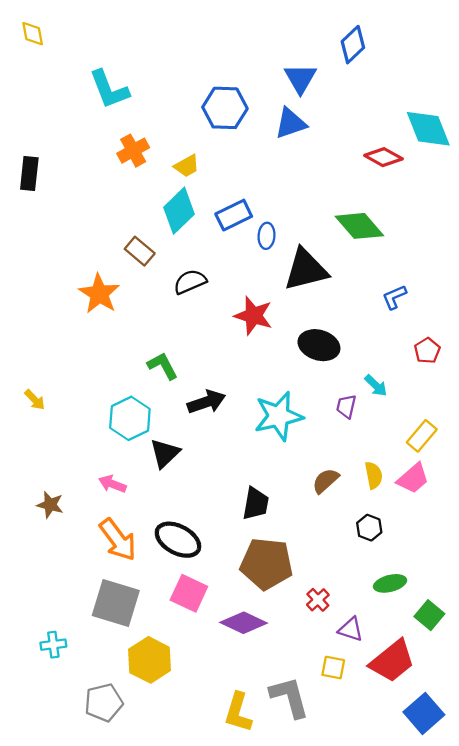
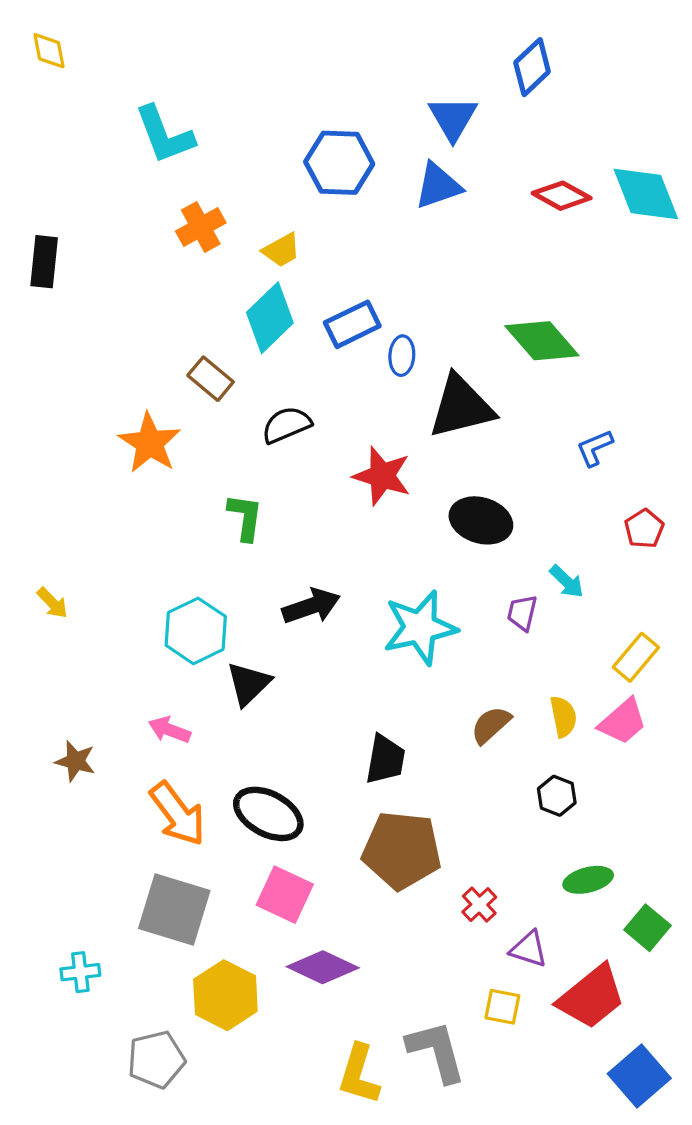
red diamond: (383, 157) -> (562, 196), moved
green L-shape: (163, 366) -> (245, 517), moved, turned 36
purple diamond: (244, 623) -> (323, 967), moved

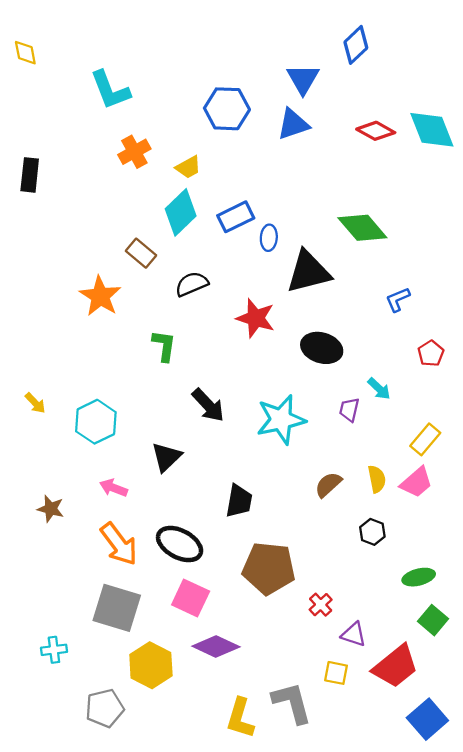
yellow diamond: (49, 51) -> (25, 53), moved
black arrow: (311, 606) -> (208, 405), turned 66
cyan hexagon: (196, 631) -> (96, 422), moved
black trapezoid: (385, 759) -> (239, 501), moved
green ellipse: (588, 880) -> (419, 577), moved

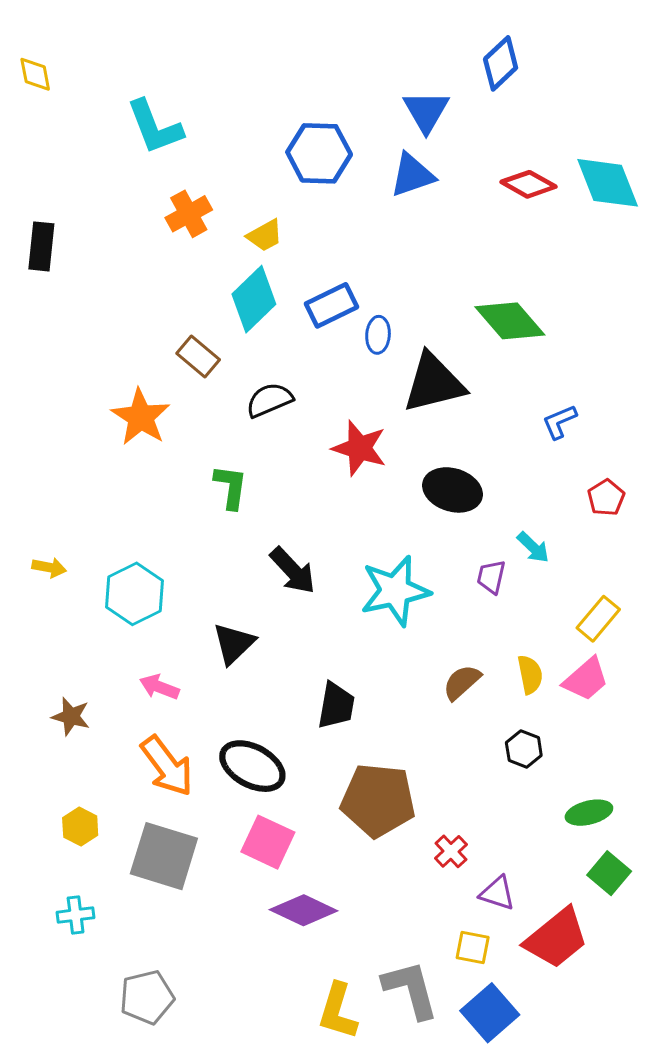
yellow arrow: (35, 403) -> (49, 568), turned -35
yellow hexagon: (151, 665) -> (80, 827), moved, size x0.6
blue square: (427, 719) -> (490, 1013), moved

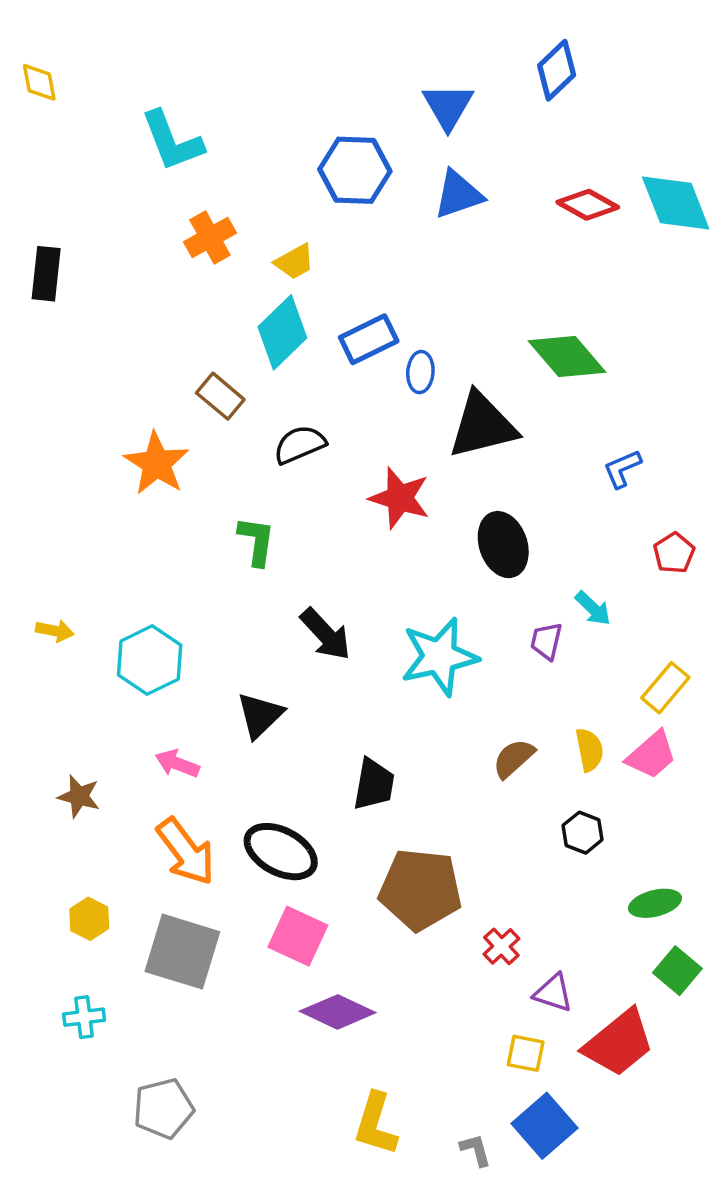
blue triangle: (426, 111) -> (448, 106), moved
black ellipse: (452, 490) -> (503, 545), turned 54
gray L-shape: (411, 989) -> (476, 1150), moved, size x0.5

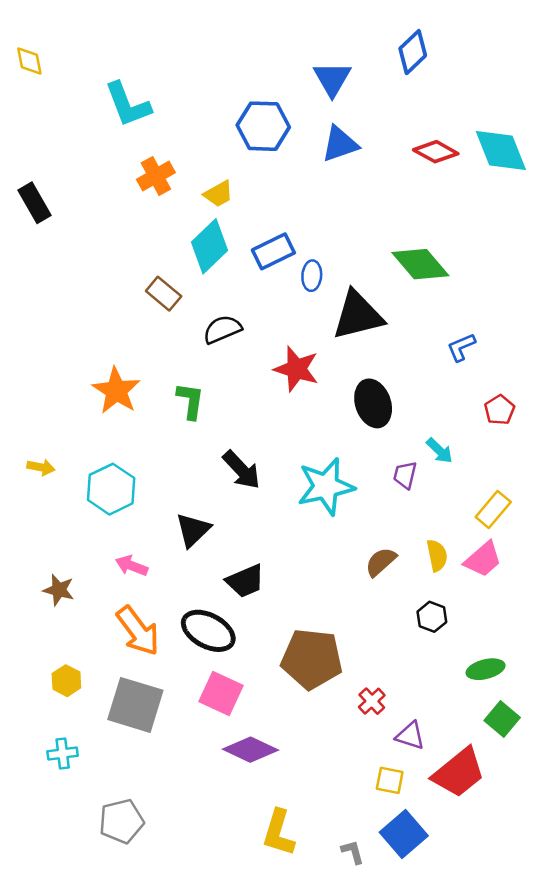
black rectangle: (46, 274) -> (35, 203), turned -36
orange star: (157, 463) -> (116, 391), moved
black trapezoid: (374, 784) -> (245, 581), moved, turned 57

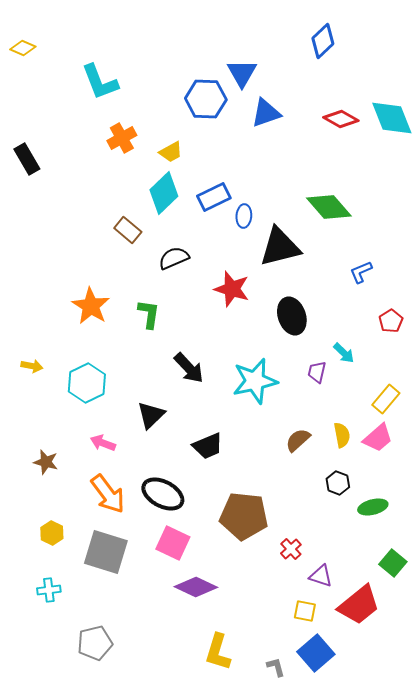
yellow diamond: (29, 61) -> (23, 48), turned -55
blue triangle: (332, 79) -> (242, 73), moved
black trapezoid: (245, 581) -> (208, 446), moved
green ellipse: (486, 669) -> (373, 507), moved

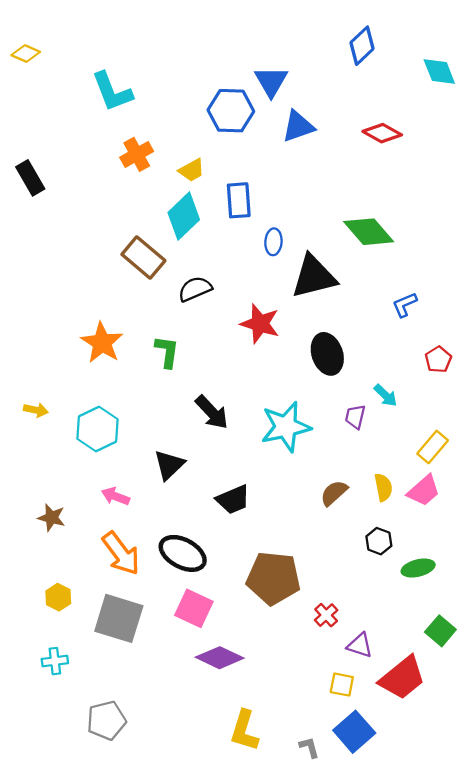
cyan diamond: (392, 118) -> (439, 71), moved, size x0.7
blue rectangle: (214, 197) -> (239, 200), moved, turned -68
brown rectangle: (128, 230) -> (143, 258), size x1.4

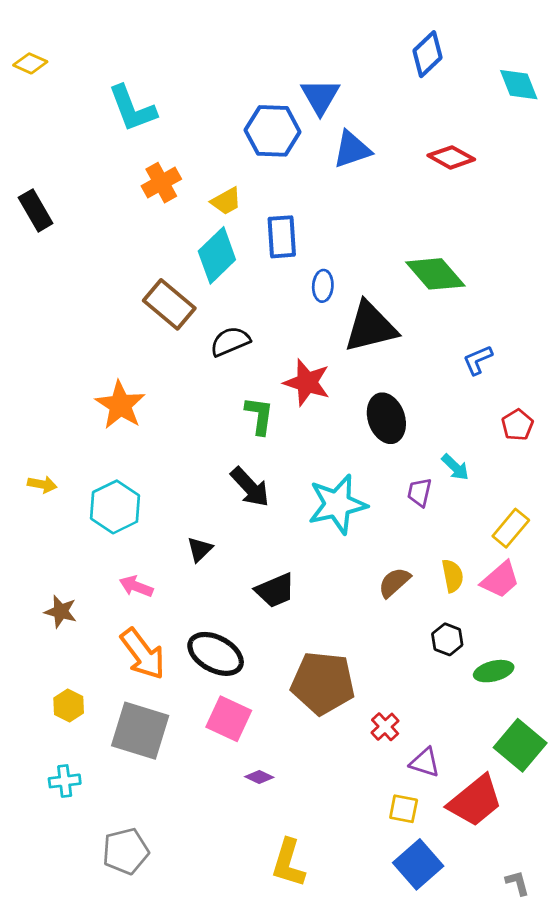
green L-shape: (167, 352) -> (259, 416), moved
black triangle: (169, 465) -> (200, 549), size x0.7
green square: (440, 631) -> (520, 745), size x1.4
purple diamond: (220, 658) -> (259, 777), size x0.5
gray L-shape: (309, 747) -> (517, 883), moved

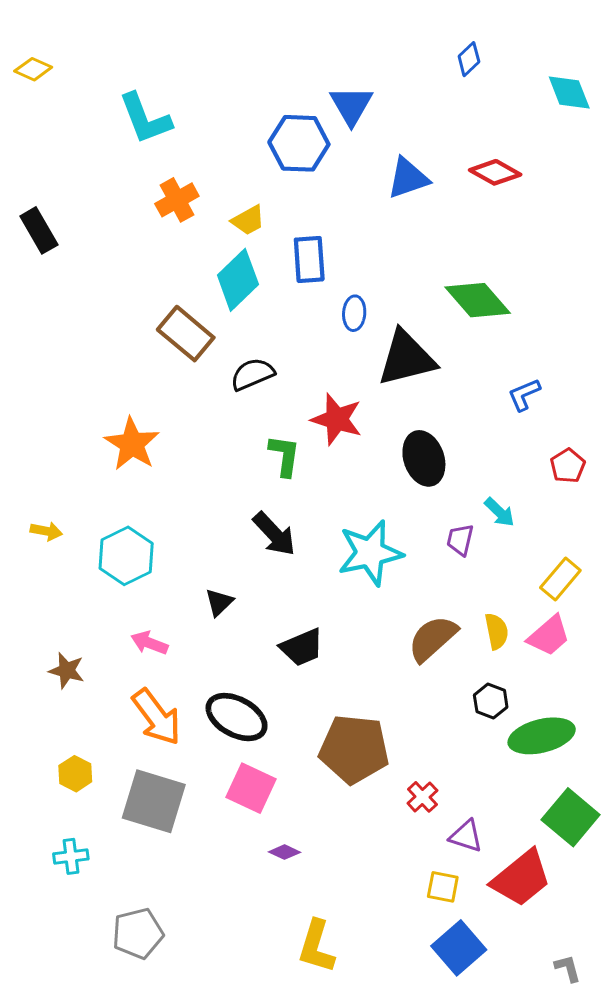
blue diamond: (427, 54) -> (469, 59), size x0.7
blue triangle: (352, 149) -> (408, 178), moved
brown semicircle: (394, 582) -> (433, 639), size x1.4
green ellipse: (494, 671) -> (542, 736), size x1.5

